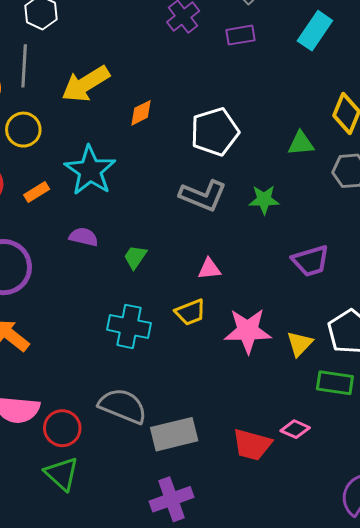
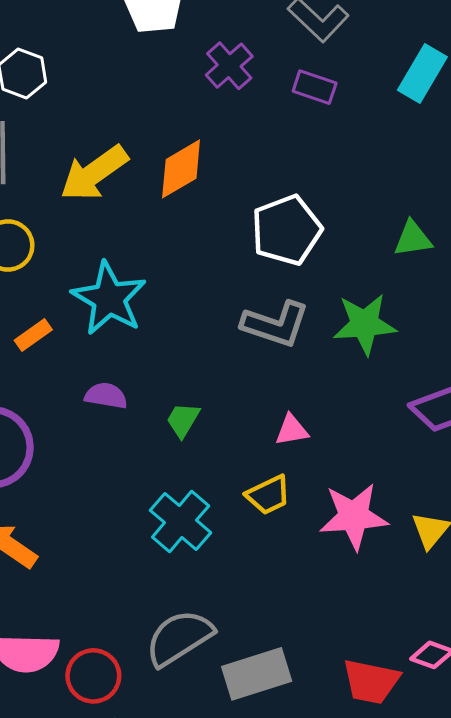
purple rectangle: (241, 35) -> (315, 87), turned 32
orange diamond: (141, 113) -> (181, 169), moved, size x1.5
green star: (264, 200) -> (365, 324), size x1.4
cyan cross: (129, 326) -> (181, 521), turned 33
gray semicircle: (123, 406) -> (179, 638), turned -51

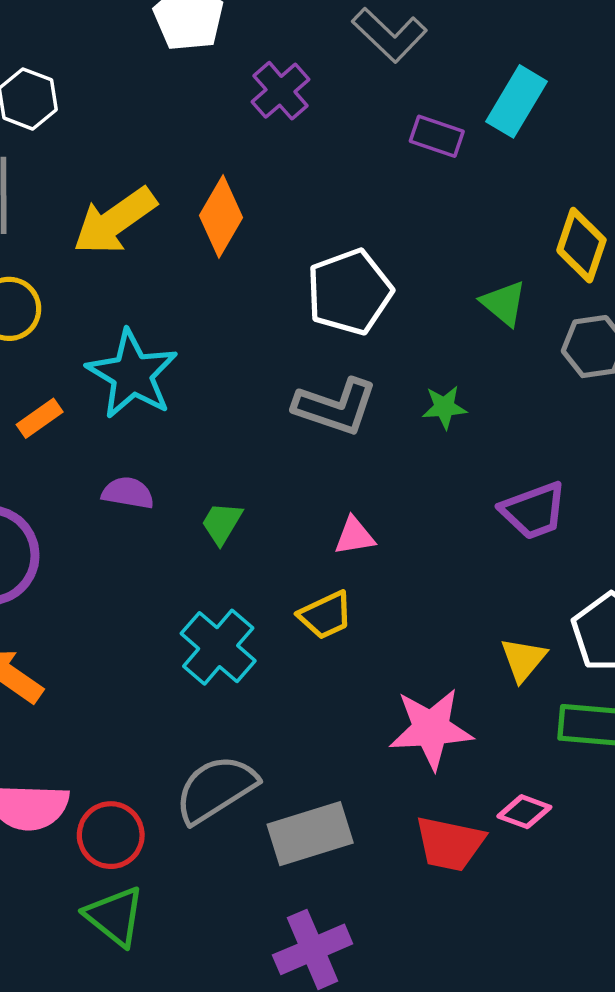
purple rectangle: (315, 87) -> (437, 136), moved
orange diamond: (181, 169) -> (221, 216), turned -30
green triangle: (413, 239) -> (504, 303), turned 48
green star: (365, 324) -> (444, 407), size x0.6
pink star: (354, 516) -> (431, 729), moved

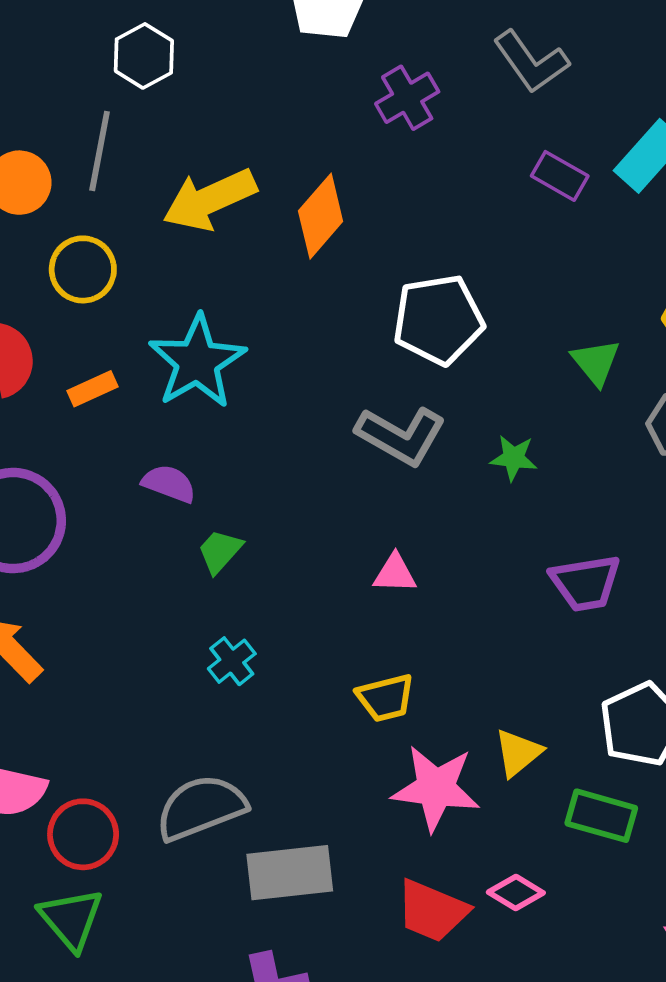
green trapezoid: (222, 523) -> (220, 551), moved
yellow trapezoid: (326, 615) -> (386, 698), moved
cyan cross: (218, 647) -> (232, 661), size x0.6
yellow triangle: (523, 659) -> (518, 753), moved

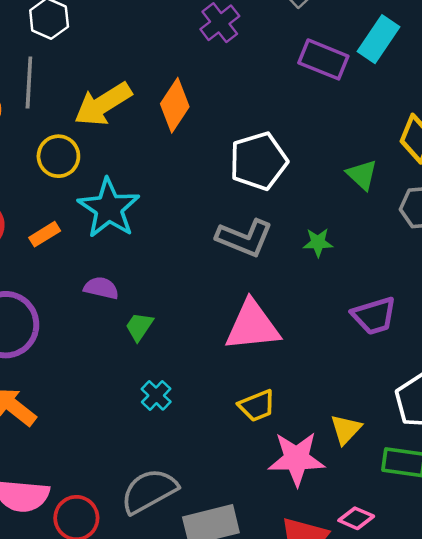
purple rectangle: (560, 176) -> (323, 59), size x1.4
yellow circle: (83, 269) -> (58, 156), moved
pink triangle: (395, 573) -> (252, 326), size x2.0

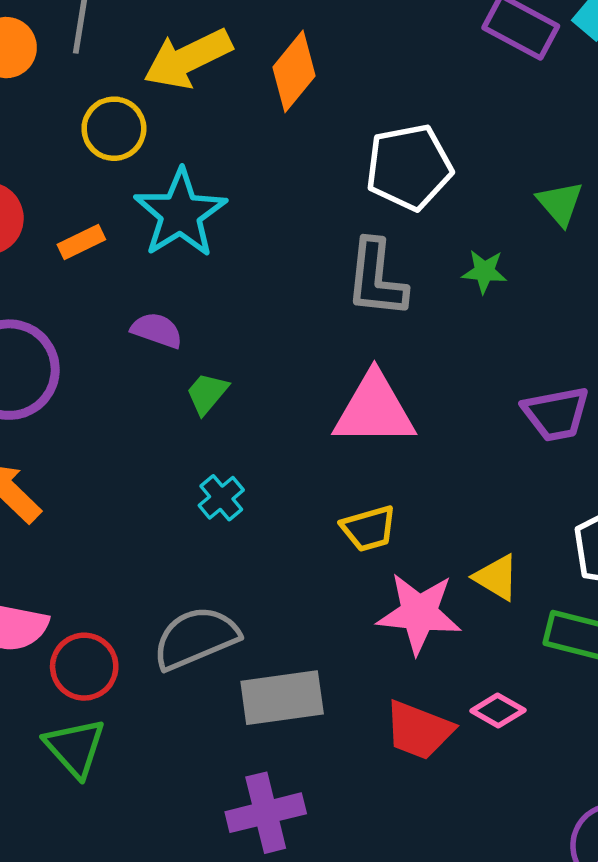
gray L-shape: (244, 238) -> (376, 278), turned 68
green star: (318, 242) -> (484, 271), moved
yellow triangle: (346, 429) -> (496, 577), turned -48

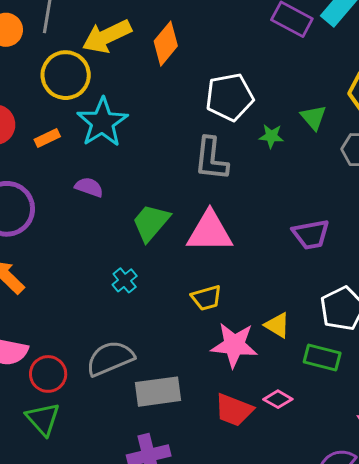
yellow circle: (114, 129) -> (66, 75), size x1.4
green star: (484, 271) -> (271, 136), moved
green trapezoid: (207, 393) -> (151, 223), moved, size x1.6

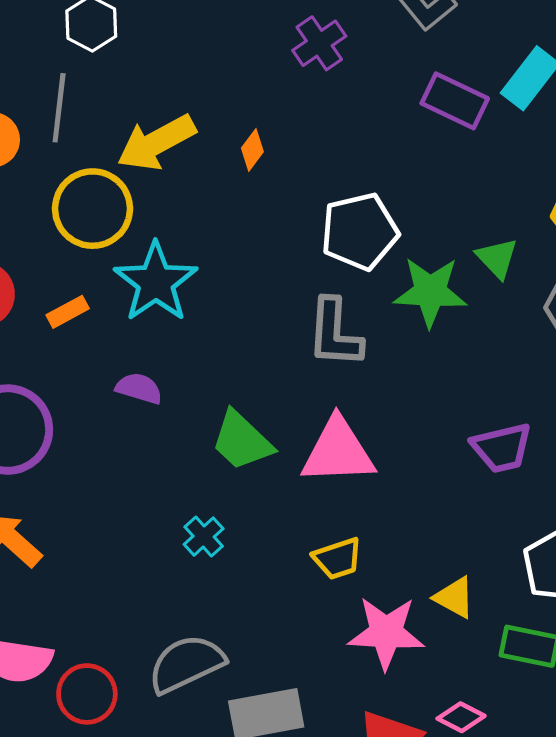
orange diamond: (166, 44) -> (252, 150), size x0.6
green star: (271, 136) -> (430, 292), size x1.8
green trapezoid: (151, 223) -> (242, 441), turned -84

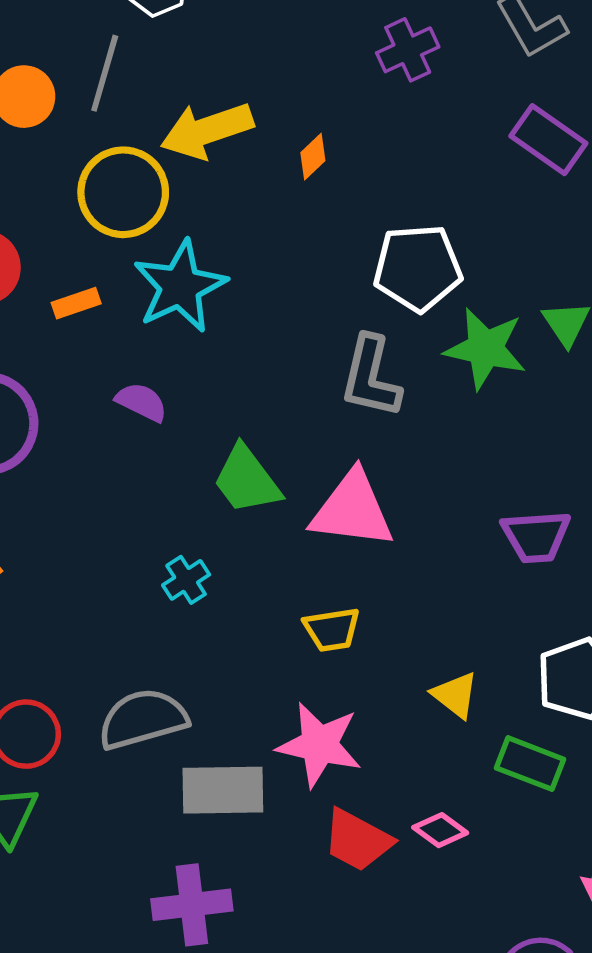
pink star: (386, 633) -> (319, 745), moved

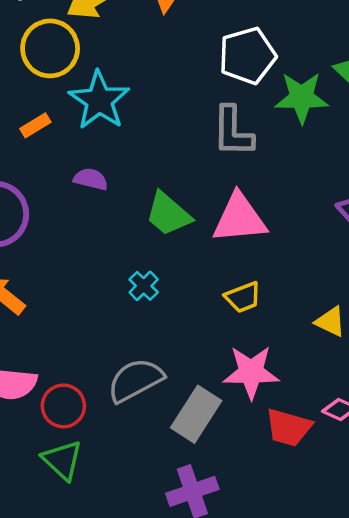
gray rectangle: (223, 790) -> (196, 414), turned -44

